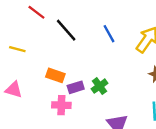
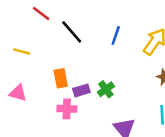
blue line: (109, 34) -> (116, 36), turned 48
orange rectangle: (55, 75) -> (61, 78), turned 60

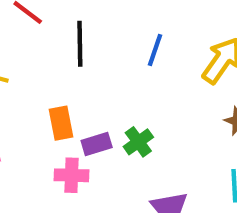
black line: (72, 32) -> (80, 44), turned 40

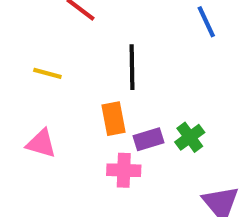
black line: (80, 44) -> (132, 67), moved
blue line: (155, 50) -> (206, 22), moved, turned -44

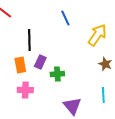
green cross: (190, 137) -> (57, 74), turned 32
purple rectangle: (149, 139) -> (40, 62), moved, turned -48

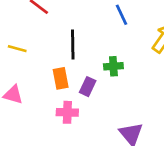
purple rectangle: (40, 62) -> (88, 87), moved
green cross: (57, 74) -> (113, 66), moved

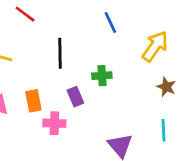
orange rectangle: (61, 78) -> (33, 101), moved
purple rectangle: (88, 87) -> (75, 97), turned -48

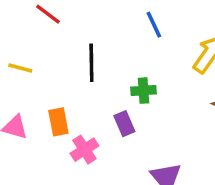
purple rectangle: (75, 97) -> (124, 124), moved
pink cross: (54, 123) -> (84, 150), turned -35

